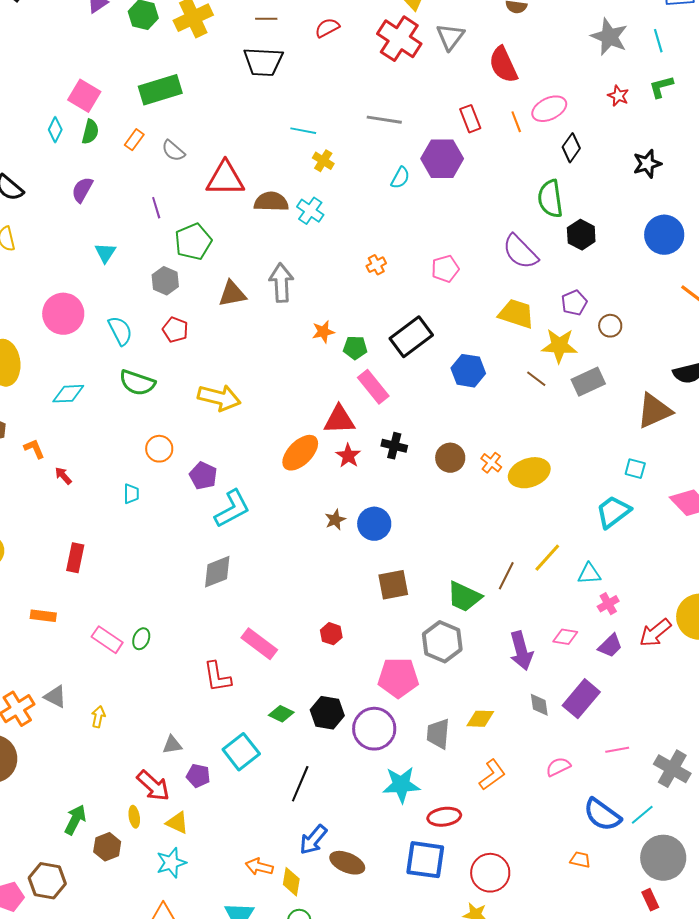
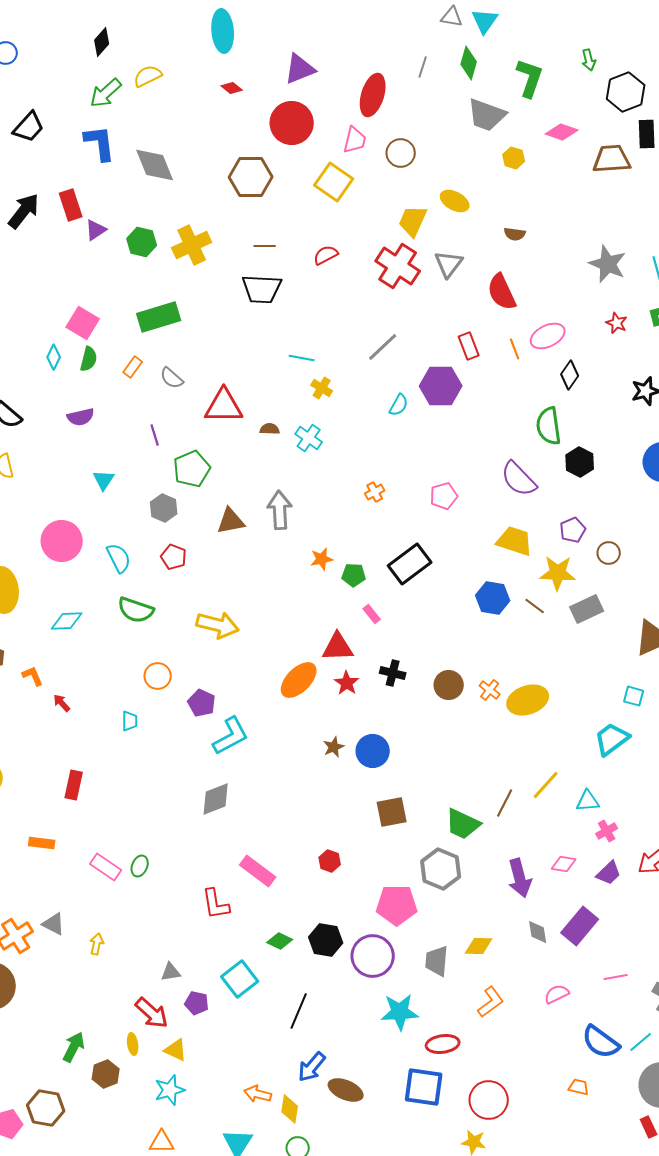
gray line: (384, 120) -> (383, 347), turned -52
purple semicircle: (82, 190) -> (81, 417), turned -132
brown semicircle: (271, 202) -> (270, 429), size x0.6
blue hexagon: (468, 371) -> (493, 598), moved
pink rectangle: (373, 387) -> (372, 614), size x0.6

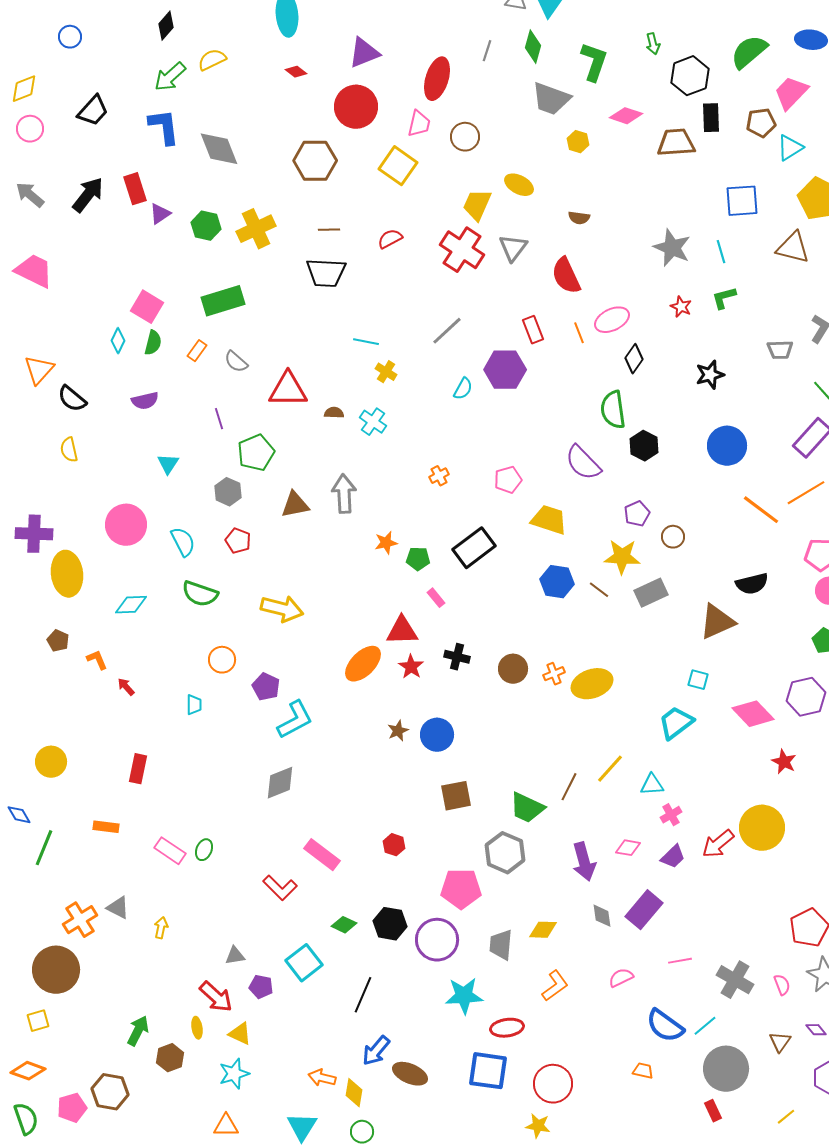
yellow trapezoid: (515, 541) -> (549, 520), moved
orange cross: (490, 690) -> (554, 674), turned 30
red L-shape: (216, 904) -> (280, 888), turned -36

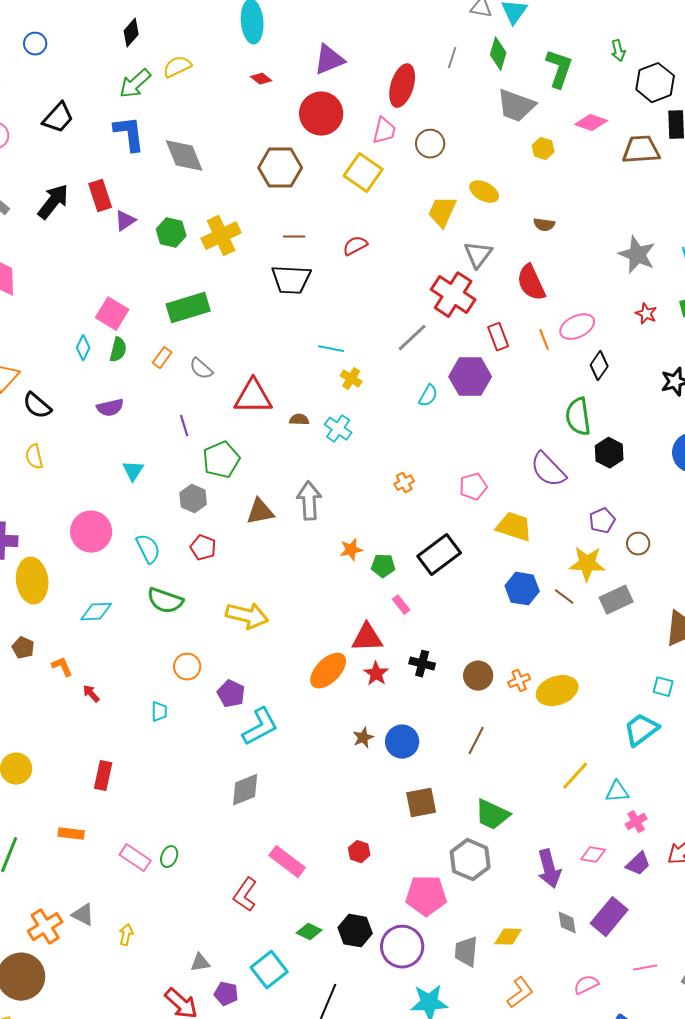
red cross: (462, 250) -> (453, 295), moved
brown line: (569, 787) -> (476, 741), moved
red L-shape: (280, 888) -> (245, 895), turned 80

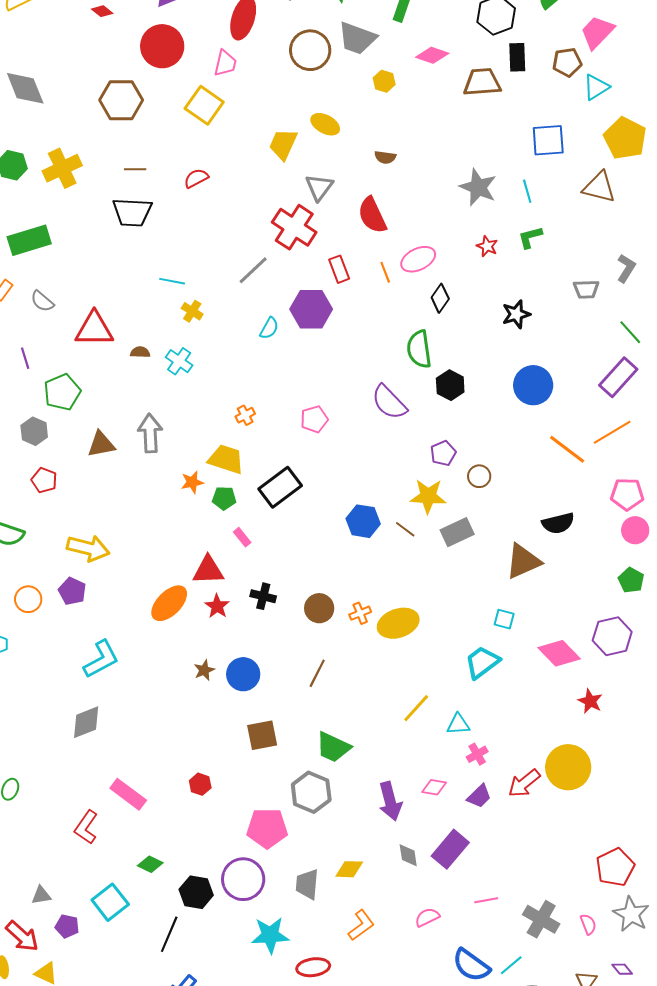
brown circle: (430, 144) -> (310, 50), moved, size x1.4
yellow trapezoid: (514, 527) -> (226, 459), moved
purple pentagon: (231, 694) -> (72, 591), moved
black hexagon: (355, 931) -> (196, 892), moved

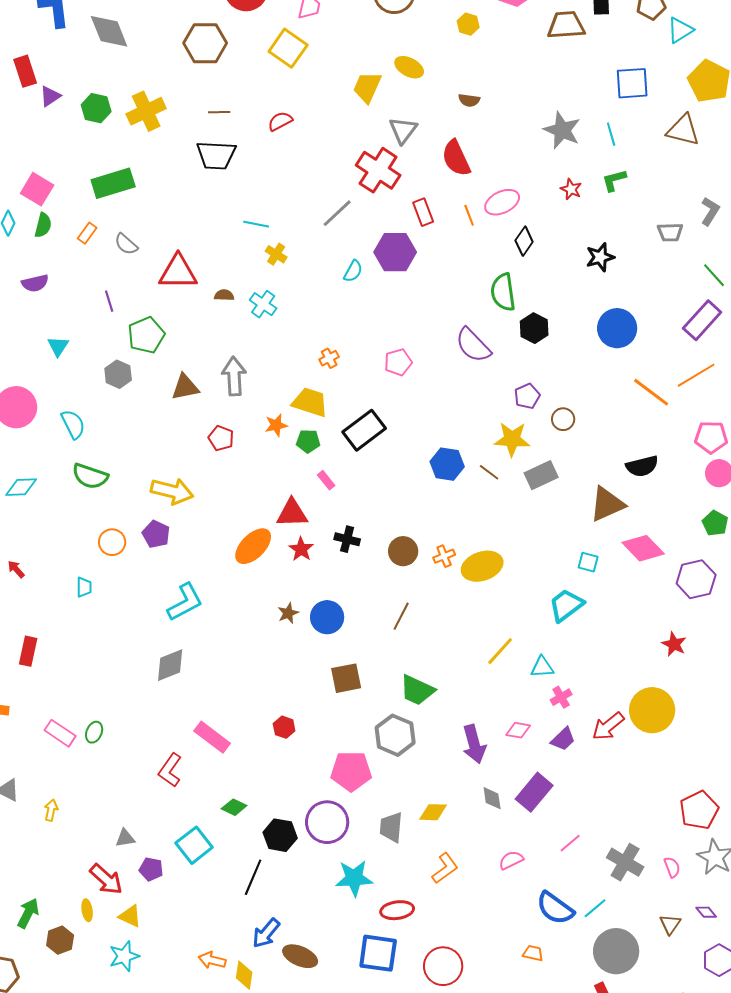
red pentagon: (44, 480) -> (221, 438), moved
pink diamond: (559, 653) -> (643, 548), moved
pink line: (486, 900) -> (570, 843), turned -30

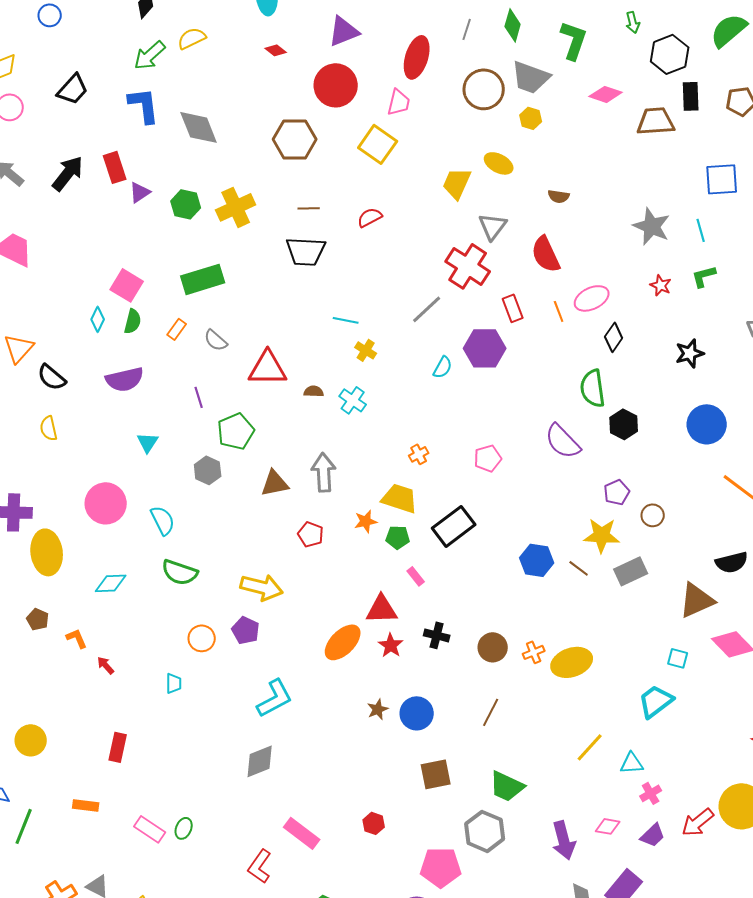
yellow hexagon: (468, 24) -> (531, 118), moved
purple semicircle: (35, 283) -> (125, 379), size x1.4

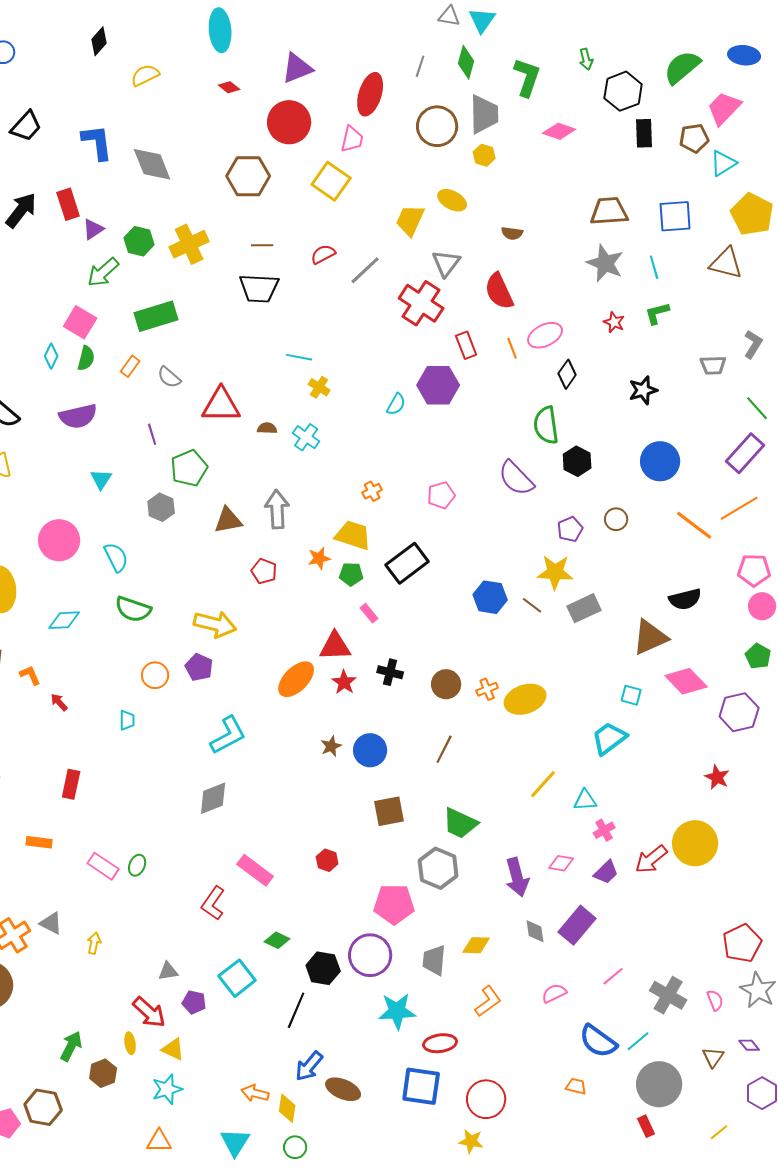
green arrow: (150, 55) -> (103, 272), moved
gray trapezoid: (531, 77) -> (484, 114), turned -111
brown trapezoid: (656, 121) -> (609, 211), moved
gray line: (427, 309) -> (365, 270), moved
brown circle: (653, 515) -> (616, 519), moved

